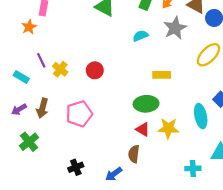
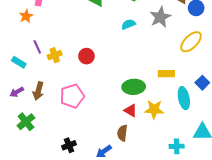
yellow cross: (60, 69) -> (55, 55), turned 32
yellow rectangle: (162, 75) -> (166, 74), moved

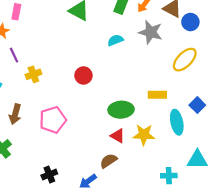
gray star: (160, 17) -> (151, 32), turned -30
purple line: (37, 47) -> (14, 55), moved
red circle: (86, 56) -> (83, 75), moved
brown semicircle: (122, 133) -> (108, 161), turned 49

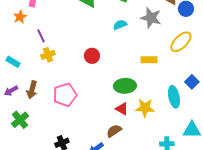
purple line: (14, 55) -> (41, 36), moved
yellow rectangle: (157, 95) -> (149, 60), moved

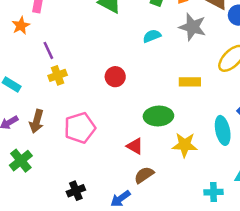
red triangle: (122, 109) -> (135, 146), moved

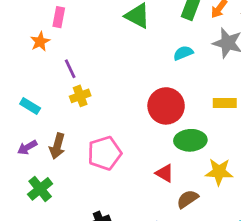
red circle: (115, 77) -> (166, 106), moved, size x1.6
brown semicircle: (144, 175) -> (188, 199), moved

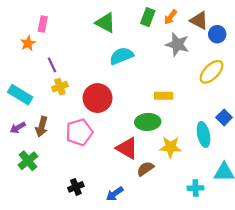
cyan semicircle: (183, 53) -> (121, 56), moved, size x1.5
yellow rectangle: (225, 103) -> (164, 96), moved
cyan rectangle: (30, 106) -> (20, 95), size x1.5
red circle: (166, 106) -> (98, 98), moved
red triangle: (165, 173) -> (127, 148), size x1.5

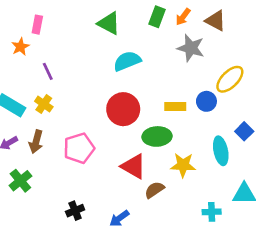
blue circle: (217, 34) -> (206, 101), moved
yellow cross: (60, 87) -> (44, 104), moved, turned -35
red circle: (98, 98) -> (123, 109), moved

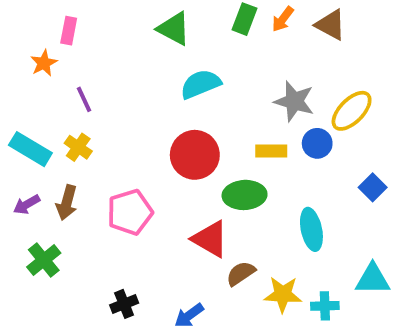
gray star: (191, 48) -> (294, 101), moved
cyan ellipse: (221, 151) -> (311, 229), moved
yellow star: (183, 165) -> (283, 294), moved

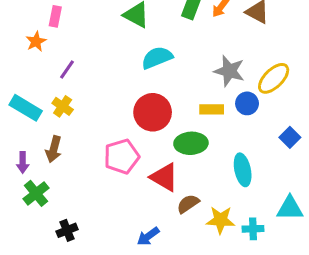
purple line: (84, 99) -> (67, 69), turned 60
purple arrow: (27, 205) -> (23, 162), moved, turned -60
pink pentagon: (130, 212) -> (122, 157), moved
black cross: (124, 304) -> (67, 230), moved

